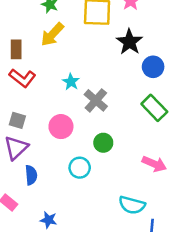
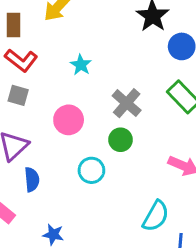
gray cross: (96, 100) -> (127, 103), moved
gray square: (17, 120) -> (18, 95), moved
cyan semicircle: (132, 205) -> (156, 216), turned -75

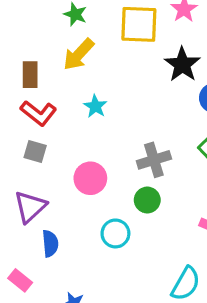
cyan star: (81, 65) -> (95, 106), moved
gray cross: (127, 103) -> (154, 160), turned 32

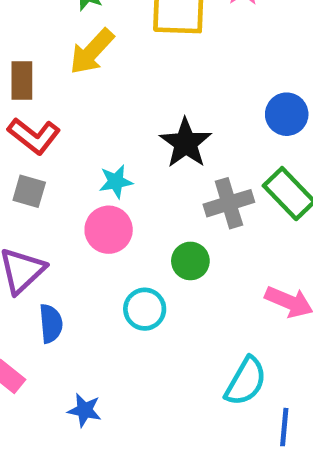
black star: (182, 64) -> (186, 143), moved
cyan star: (95, 106) -> (116, 182), moved, turned 30
gray cross: (154, 160) -> (229, 203), moved

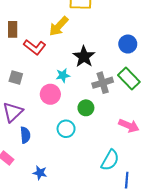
yellow arrow: (92, 52) -> (59, 26), moved
red L-shape: (34, 136) -> (35, 47), moved
cyan star: (116, 182) -> (63, 75), moved

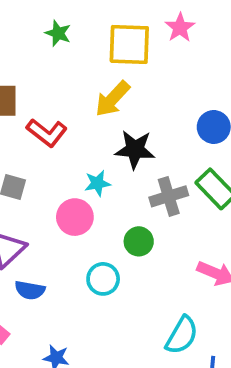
yellow arrow: (59, 26) -> (112, 99), moved
black star: (84, 57) -> (135, 150), turned -30
blue semicircle: (25, 135) -> (30, 290), turned 105

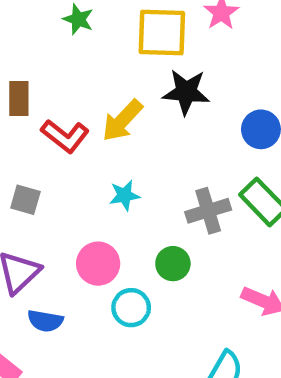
yellow arrow: (112, 99) -> (122, 121), moved
black star: (135, 150) -> (186, 92), moved
pink circle: (75, 217) -> (98, 264), moved

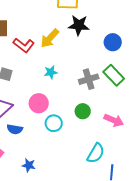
green circle: (173, 264) -> (83, 111), moved

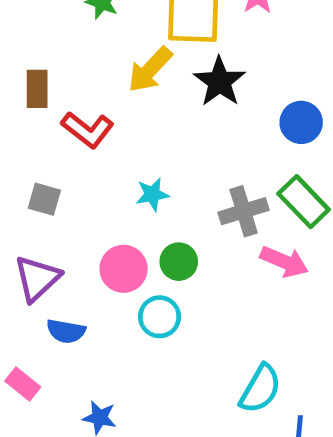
black star: (79, 25) -> (220, 82), turned 30
yellow arrow: (50, 38) -> (150, 70), moved
green circle: (83, 111) -> (179, 262), moved
pink arrow: (114, 120) -> (284, 262), moved

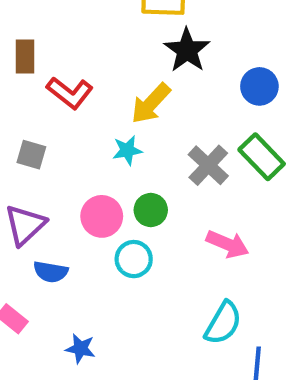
yellow arrow: (150, 70) -> (151, 103), moved
gray cross: (244, 211) -> (208, 165), turned -30
pink arrow: (284, 262) -> (227, 244), moved

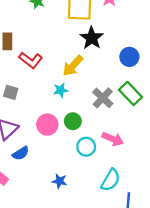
cyan circle: (134, 259) -> (86, 147), moved
blue semicircle: (51, 272) -> (21, 153), turned -42
blue star: (80, 349) -> (60, 181), moved

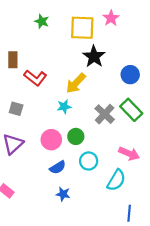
pink arrow: (113, 139) -> (129, 154), moved
blue semicircle: (21, 153) -> (58, 167), moved
cyan semicircle: (111, 180) -> (116, 180), moved

